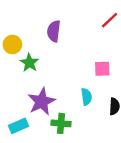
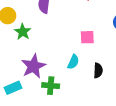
cyan semicircle: (86, 97) -> (73, 62), turned 32

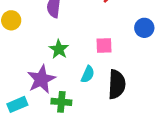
green star: (23, 32) -> (59, 49), moved
black semicircle: (98, 71) -> (117, 84), size x1.6

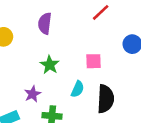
purple star: (41, 79) -> (33, 94), size x0.6

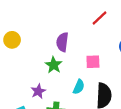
purple semicircle: (45, 23) -> (62, 42), moved

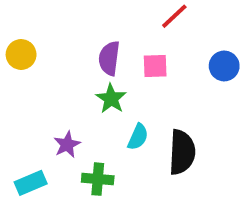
pink square: (93, 62) -> (155, 66), moved
green star: (54, 65) -> (111, 99), moved

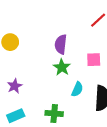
pink square: (155, 66) -> (94, 60), moved
purple star: (67, 145) -> (15, 86), moved

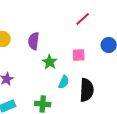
purple semicircle: (61, 44) -> (34, 41), moved

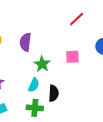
cyan semicircle: (64, 82) -> (34, 85), moved
black semicircle: (87, 90) -> (54, 93), moved, size x0.7

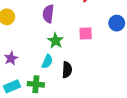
purple semicircle: (25, 42) -> (48, 14), moved
green cross: (35, 108) -> (36, 84), moved

